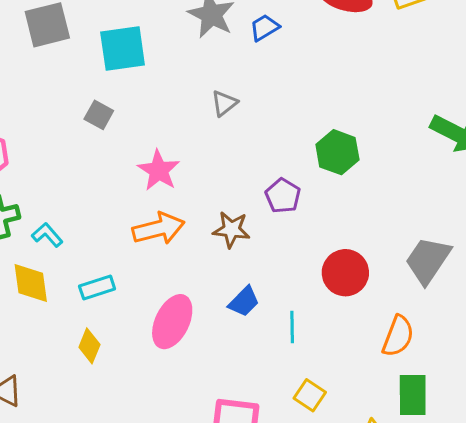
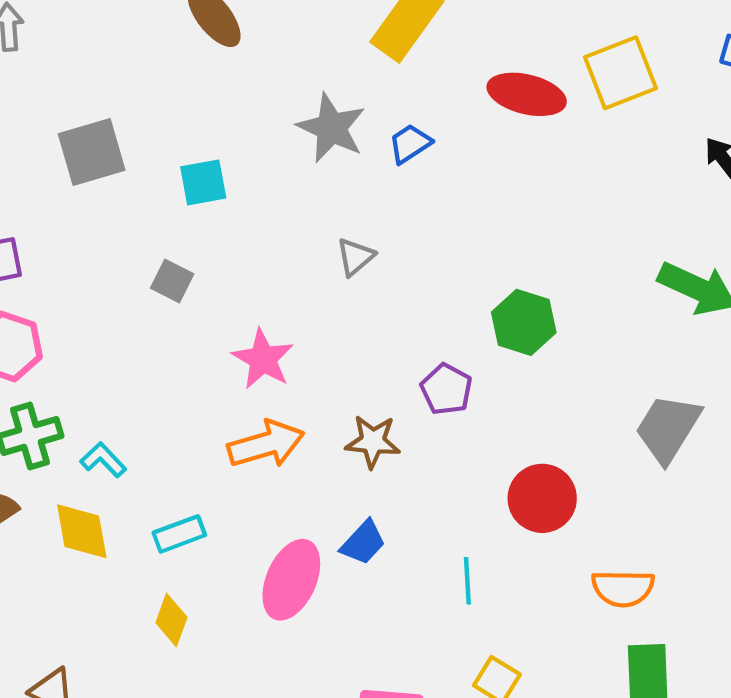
cyan square: (123, 48) -> (203, 182), size x0.7
gray trapezoid: (428, 260) -> (668, 428), moved
blue trapezoid: (244, 302) -> (363, 543), moved
orange semicircle: (398, 336) -> (623, 588), turned 72

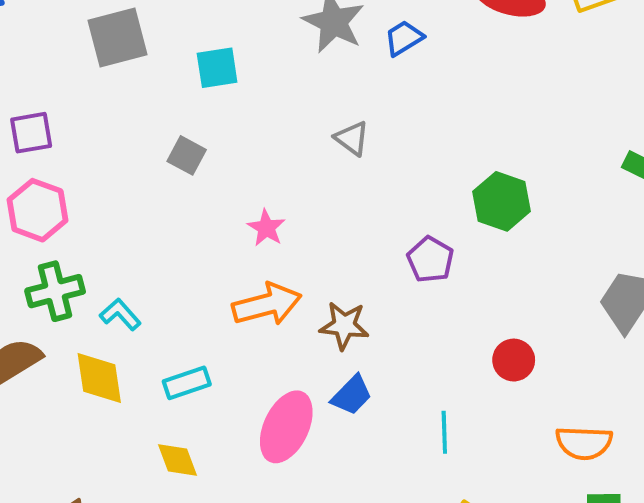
gray triangle: (355, 257) -> (352, 138), turned -45
pink star: (263, 359) -> (266, 228), size x0.7
brown star: (373, 441) -> (344, 325), moved
red circle: (542, 498) -> (514, 360), size x0.7
yellow diamond: (171, 620) -> (177, 460), turned -42

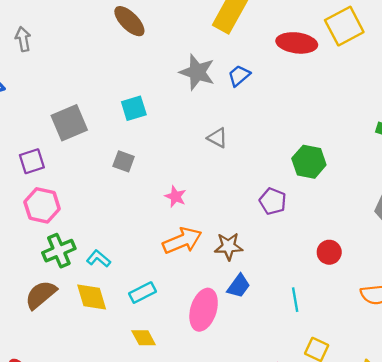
gray square: (118, 38) -> (69, 123), moved

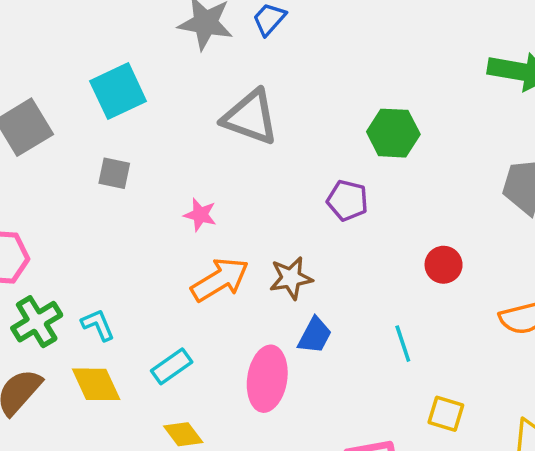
cyan square: (134, 108) -> (118, 91), size x1.4
gray triangle: (217, 138) -> (250, 117), size x1.8
cyan L-shape: (98, 259) -> (98, 325), turned 35

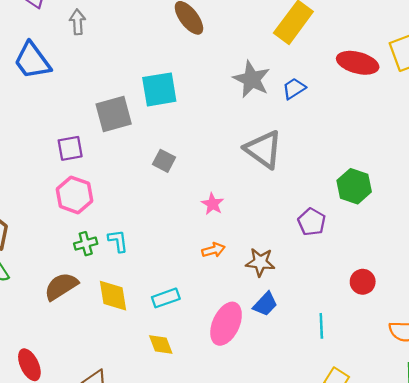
cyan square: (118, 91) -> (159, 89), moved
orange arrow: (220, 280) -> (213, 250), size x0.6
green cross: (37, 322) -> (86, 244), size x0.7
cyan L-shape: (98, 325) -> (118, 241), moved

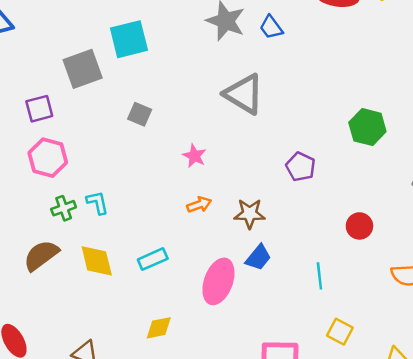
blue trapezoid: (294, 89) -> (271, 27), turned -90
green hexagon: (354, 186) -> (367, 127), moved
yellow diamond: (161, 344) -> (159, 328), moved, turned -76

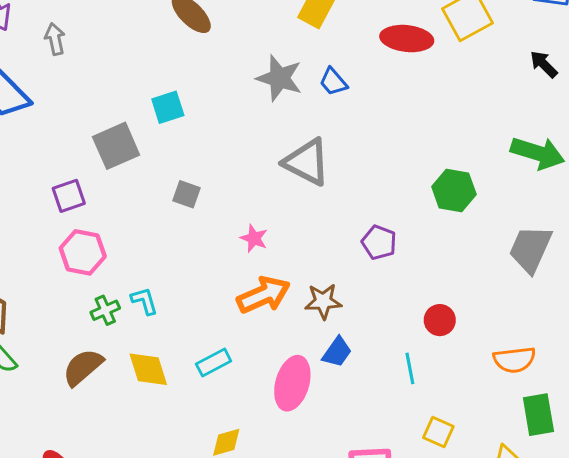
cyan square: (129, 39) -> (168, 107), size x0.7
orange arrow: (199, 205) -> (263, 295), size x1.8
red circle: (359, 226) -> (440, 320), moved

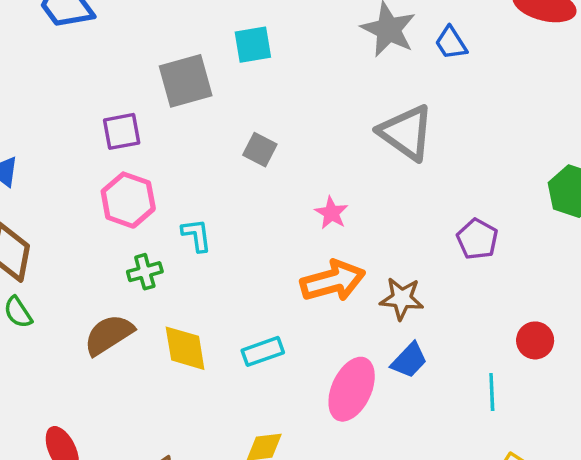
cyan L-shape: (144, 301) -> (197, 235), moved

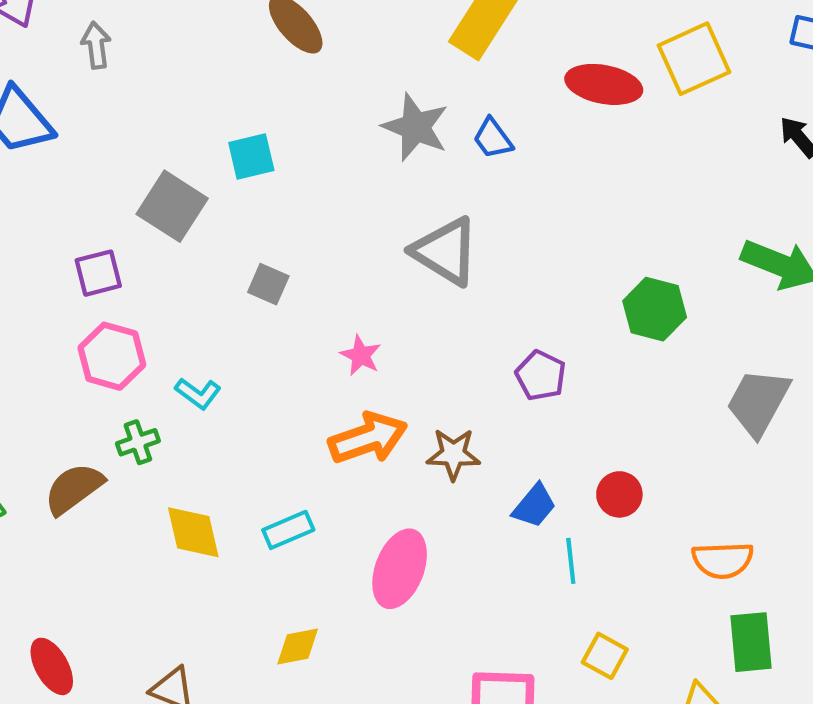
gray square: (186, 81) -> (172, 206), turned -38
cyan L-shape: (197, 235) -> (198, 393), turned 138
brown semicircle: (109, 335) -> (74, 489), moved
blue trapezoid: (409, 360) -> (534, 506), moved

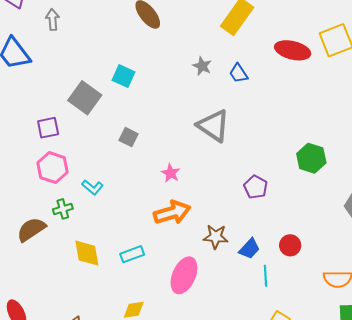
gray star: (416, 127) -> (202, 66), size x0.6
cyan square: (251, 157) -> (123, 76), turned 35
brown star: (453, 454) -> (216, 237), moved

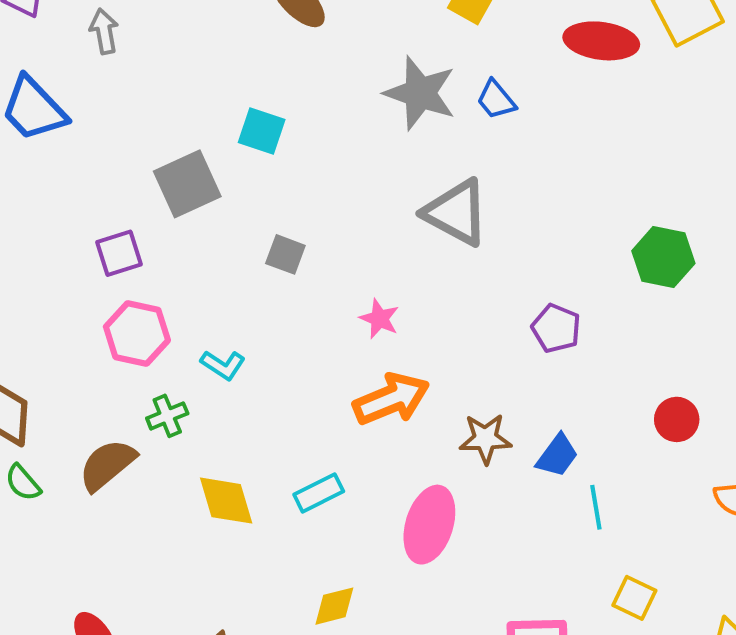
gray star: (202, 66) -> (420, 93), size x1.8
gray square: (85, 98) -> (187, 184), turned 36
red circle: (290, 245) -> (677, 419), moved

